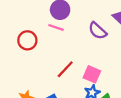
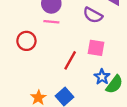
pink square: (92, 74) -> (96, 48), moved

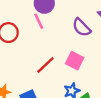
pink line: (51, 22) -> (39, 21), turned 42

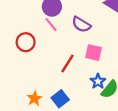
purple semicircle: (82, 27) -> (81, 24), moved

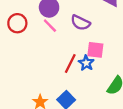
red circle: (26, 42) -> (17, 23), moved
blue star: (98, 81) -> (86, 63), moved

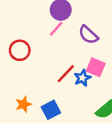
red circle: (17, 23) -> (20, 50), moved
pink line: (50, 26) -> (56, 29), turned 70

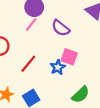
red line: (66, 74) -> (28, 64), moved

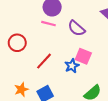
pink line: (31, 24) -> (48, 24), turned 64

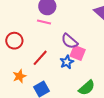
purple semicircle: (76, 28) -> (69, 41), moved
orange star: (21, 89) -> (19, 76), moved

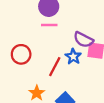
blue star: (67, 62) -> (73, 57), moved

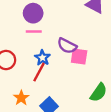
blue star: (73, 57) -> (42, 58), moved

